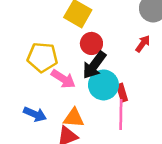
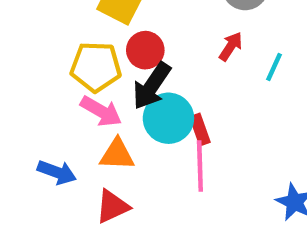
yellow pentagon: (42, 57) -> (96, 67), moved
orange triangle: (74, 118) -> (117, 154), moved

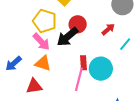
red circle: (145, 50) -> (78, 24), moved
cyan circle: (168, 118) -> (101, 69), moved
blue arrow: (57, 172) -> (14, 64), turned 102

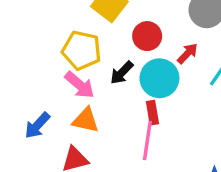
red circle: (78, 24) -> (147, 36), moved
black arrow: (67, 37) -> (122, 73), size x0.7
cyan circle: (101, 69) -> (159, 78), moved

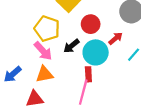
orange triangle: (86, 120) -> (44, 74), turned -30

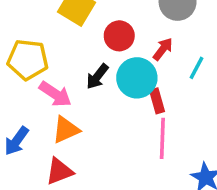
yellow pentagon: (47, 29) -> (28, 60), moved
red rectangle: (88, 74) -> (157, 101), moved
pink line: (83, 92) -> (162, 138), moved

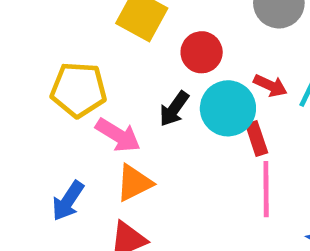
red arrow: (163, 49) -> (270, 86), moved, turned 80

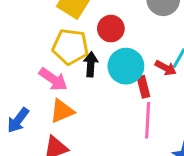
red arrow: (270, 86) -> (166, 68), moved
yellow pentagon: (79, 90) -> (70, 47), moved
black arrow: (174, 109) -> (91, 64), turned 145

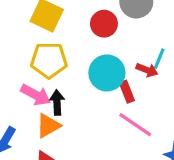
red circle: (111, 29) -> (104, 24), moved
black arrow: (91, 64) -> (57, 102), moved
pink line: (148, 120) -> (135, 125), turned -52

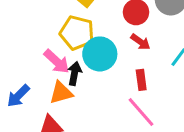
red arrow: (147, 70) -> (140, 42), moved
cyan circle: (107, 73) -> (100, 54), moved

